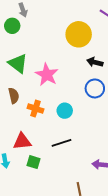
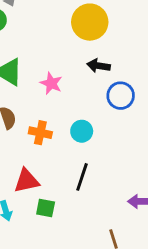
black arrow: (95, 62) -> (99, 66), moved
pink star: (47, 75) -> (51, 83), size x0.7
black line: (61, 143) -> (82, 177), turned -48

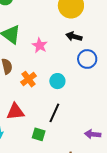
orange cross: (40, 133) -> (28, 79), turned 35
green square: (46, 208) -> (39, 134), moved

